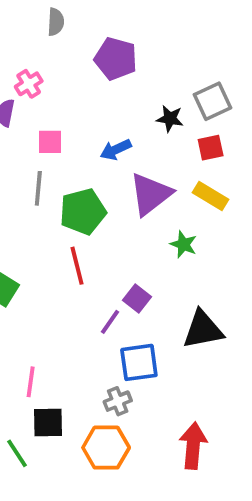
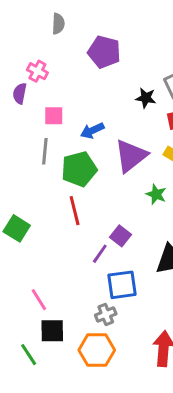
pink cross: (29, 84) -> (37, 71), turned -30
blue arrow: (116, 150) -> (92, 131), moved
pink line: (31, 382) -> (39, 300), turned -40

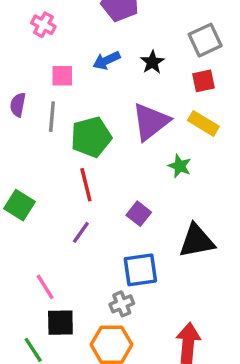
purple semicircle: (20, 93) -> (18, 105), moved
black star: (146, 98) -> (152, 62), moved, turned 30
blue arrow: (92, 131) -> (106, 60), moved
purple line: (100, 254) -> (81, 232), moved

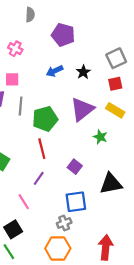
pink square: (62, 76) -> (12, 79), moved
pink line: (45, 287) -> (24, 202), moved
black square: (60, 323) -> (13, 229), moved, turned -30

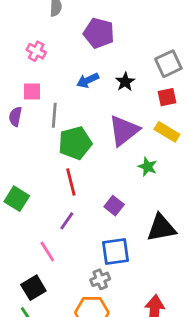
gray line: (21, 106) -> (54, 115), moved

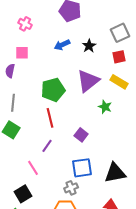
gray line: (54, 115) -> (13, 103), moved
black triangle: (161, 228) -> (115, 173), moved

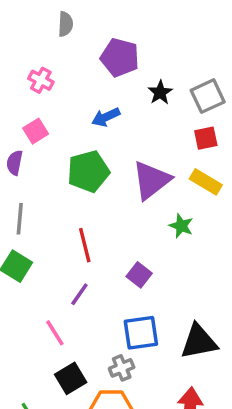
black star: (89, 46) -> (160, 93), moved
pink square: (22, 53) -> (36, 131), turned -32
green pentagon: (53, 90) -> (88, 171), moved
black square: (23, 194) -> (71, 378), moved

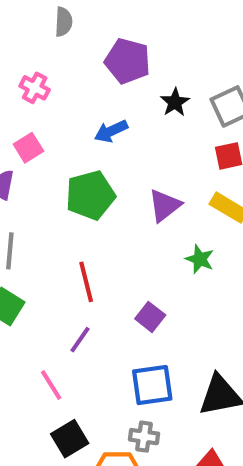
purple triangle: (151, 180) -> (165, 205), size x0.7
gray cross: (122, 368) -> (144, 437), moved, turned 30

